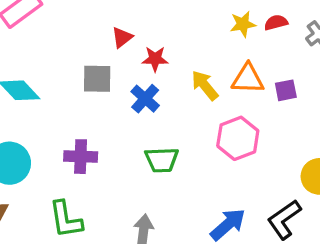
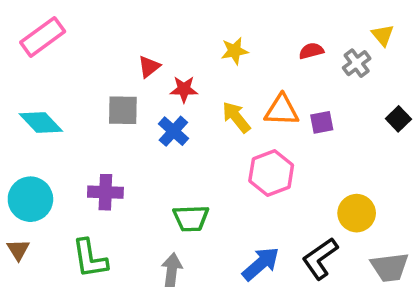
yellow star: (243, 24) -> (235, 51), moved
green trapezoid: (162, 160) -> (191, 218), moved

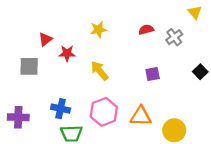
yellow triangle: (383, 35) -> (195, 12), moved
orange triangle: (282, 110) -> (141, 116), moved
blue cross: (173, 131) -> (61, 109), moved, turned -30
pink hexagon: (271, 173) -> (104, 112), moved

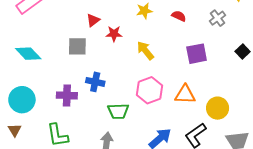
red semicircle: (146, 30) -> (179, 16), moved, turned 40
purple square: (153, 74) -> (197, 54), size x1.5
blue cross: (61, 109) -> (95, 82), moved

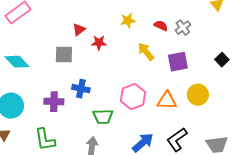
gray cross: (218, 18) -> (183, 28), moved
yellow arrow: (145, 51) -> (146, 52), moved
yellow circle: (218, 108) -> (198, 95), moved

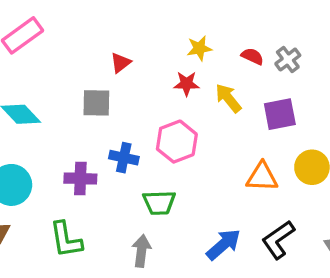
red star: (99, 43) -> (187, 84), moved
pink hexagon: (133, 97) -> (177, 142), moved

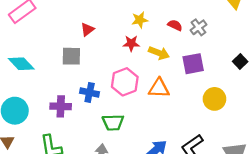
yellow arrow: (228, 98) -> (159, 53), turned 150
orange triangle: (262, 177) -> (159, 88), moved

